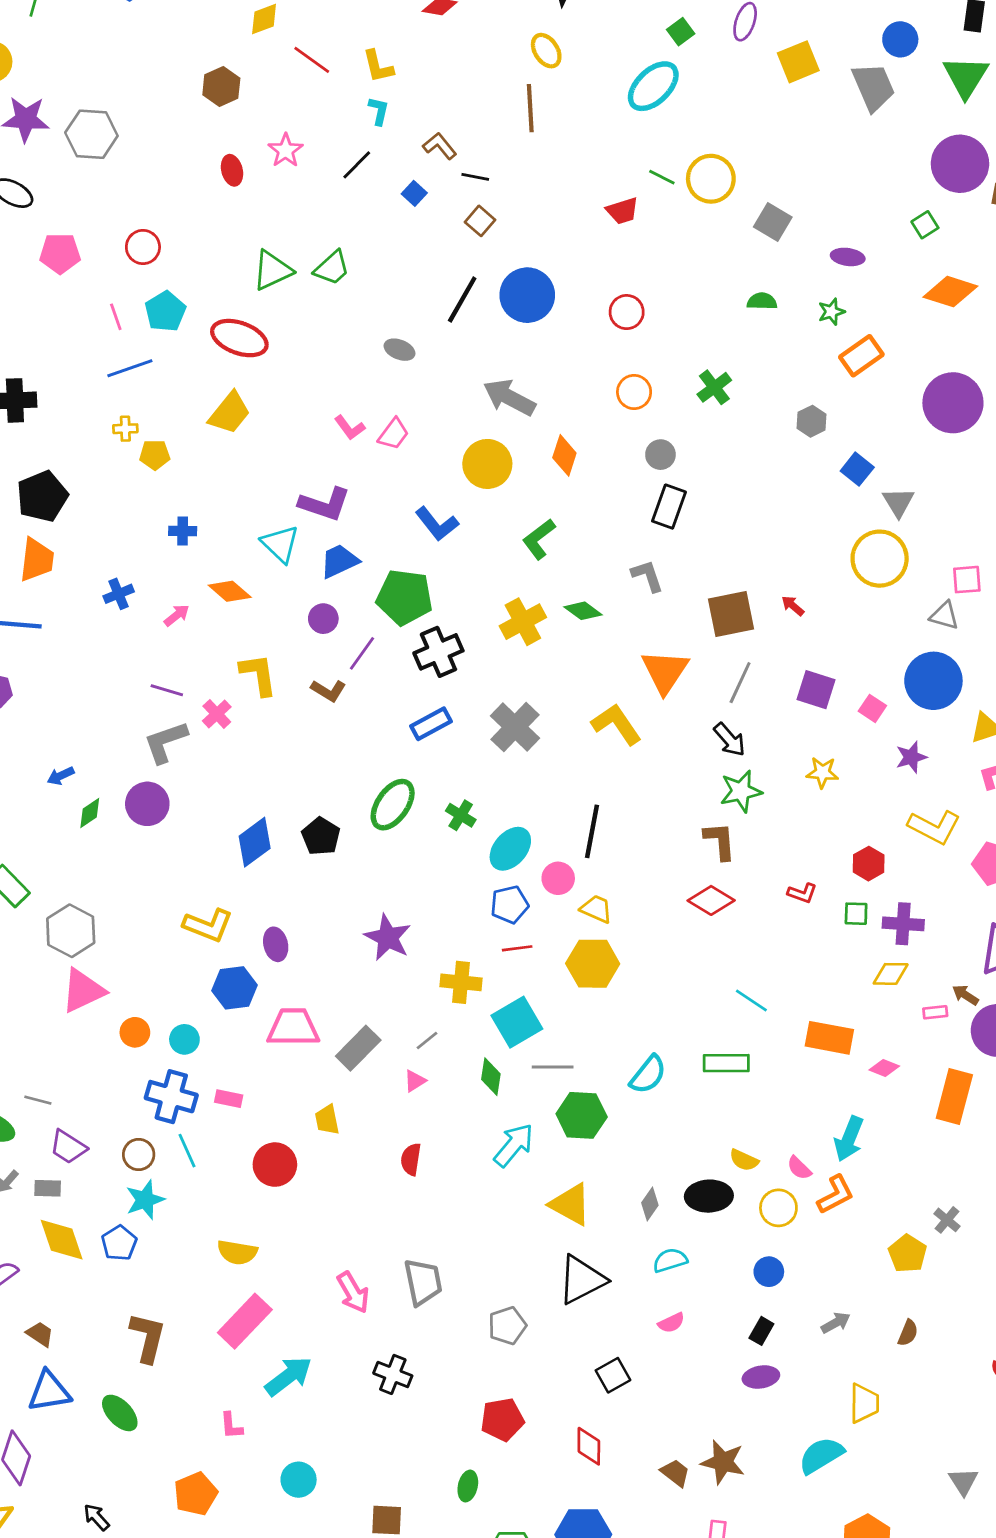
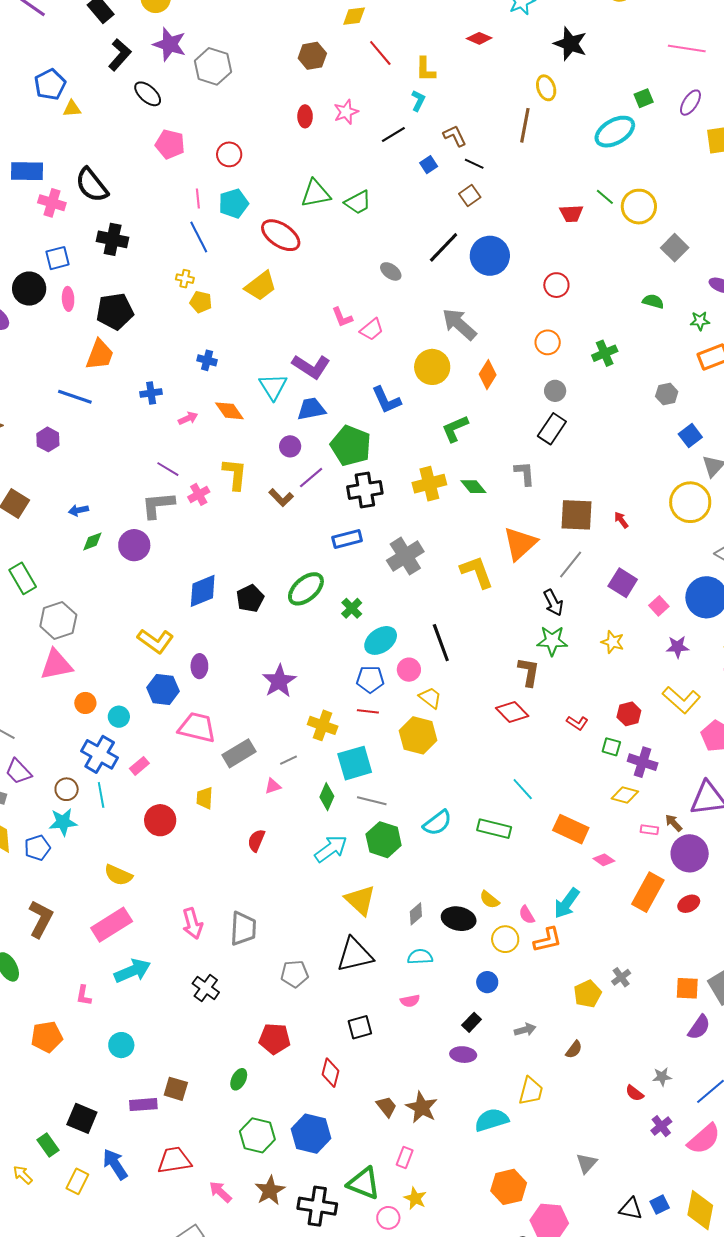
blue line: (130, 368) -> (199, 237), turned 68
black line: (592, 831) -> (441, 643), turned -45
pink rectangle: (229, 1099) -> (139, 766), turned -66

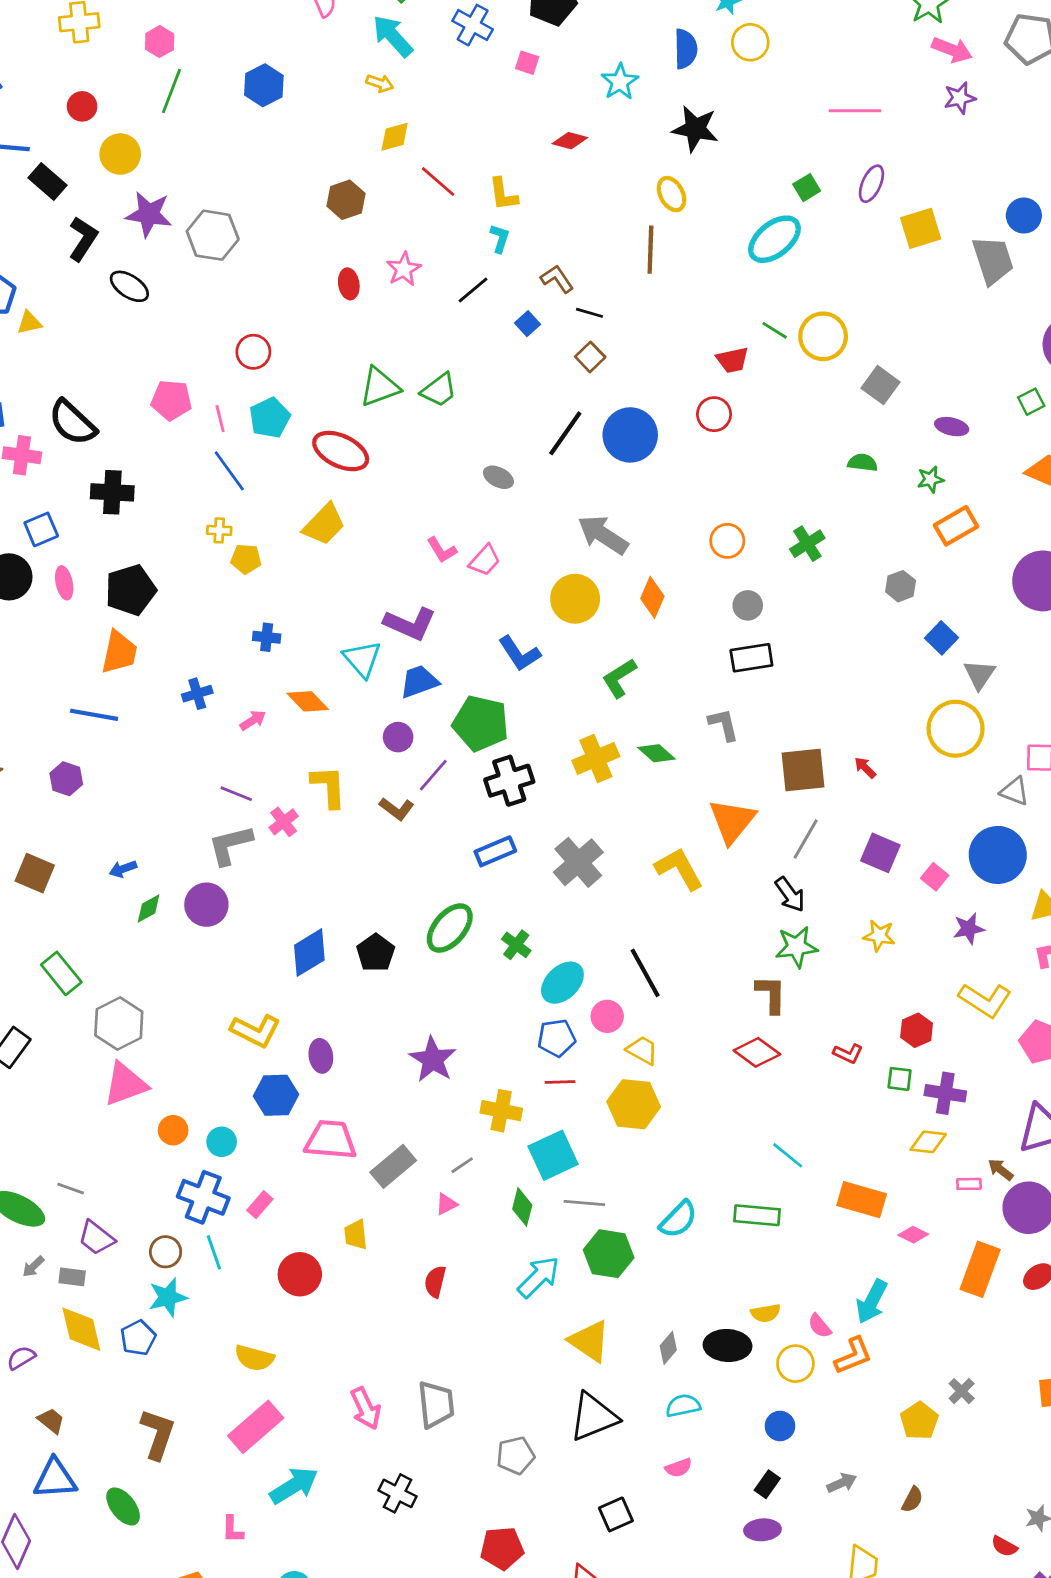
pink pentagon: (170, 144) -> (171, 400), moved
red circle: (556, 285) -> (714, 414), moved
black rectangle: (552, 429) -> (751, 658), turned 56
yellow semicircle: (489, 900) -> (766, 1313), turned -40

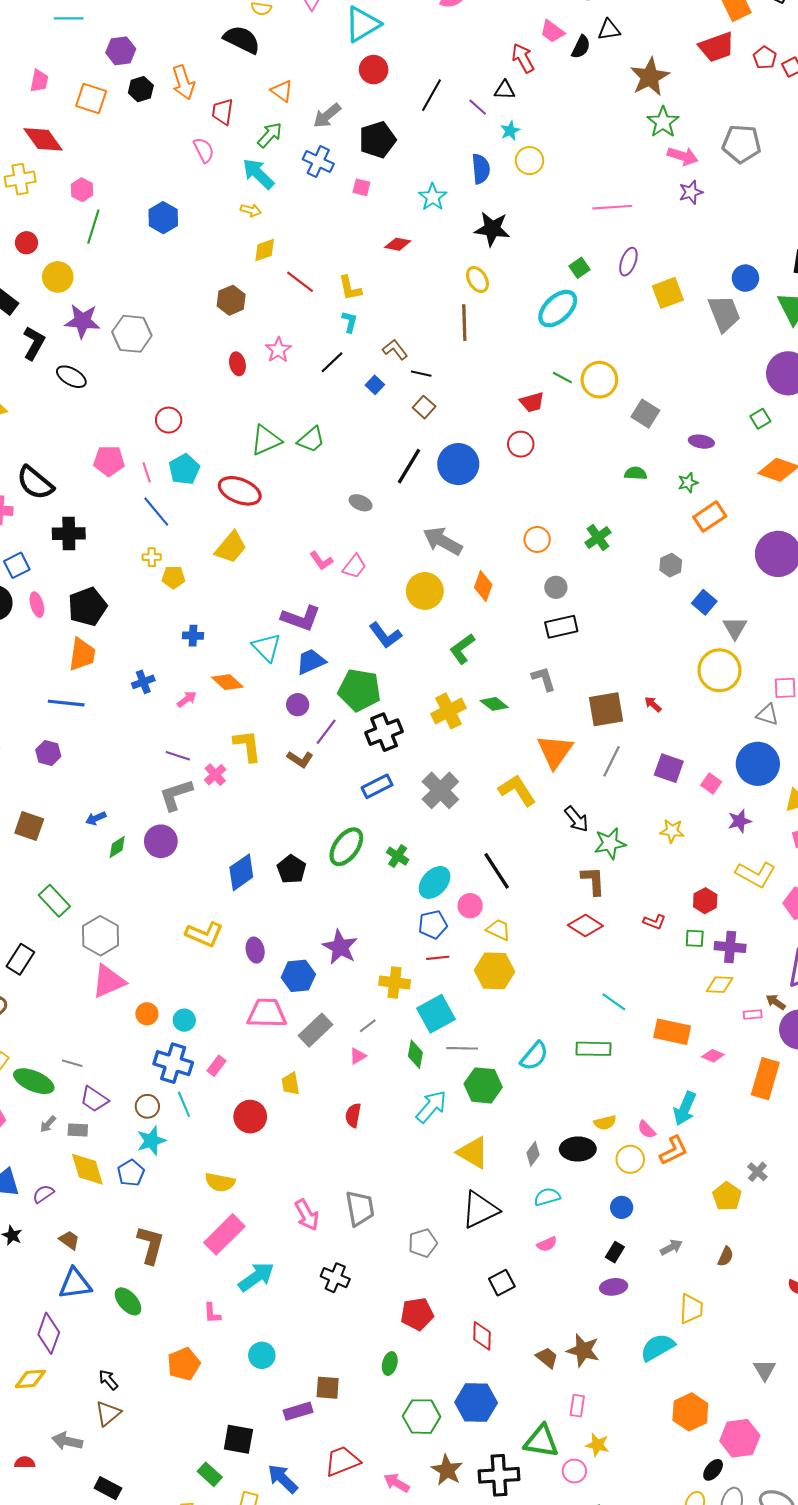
black arrow: (790, 894) -> (576, 819), moved
blue hexagon: (276, 1095) -> (298, 976), moved

